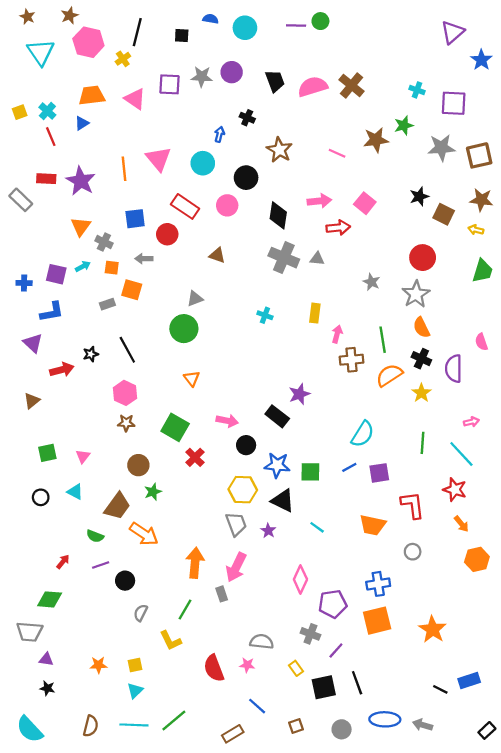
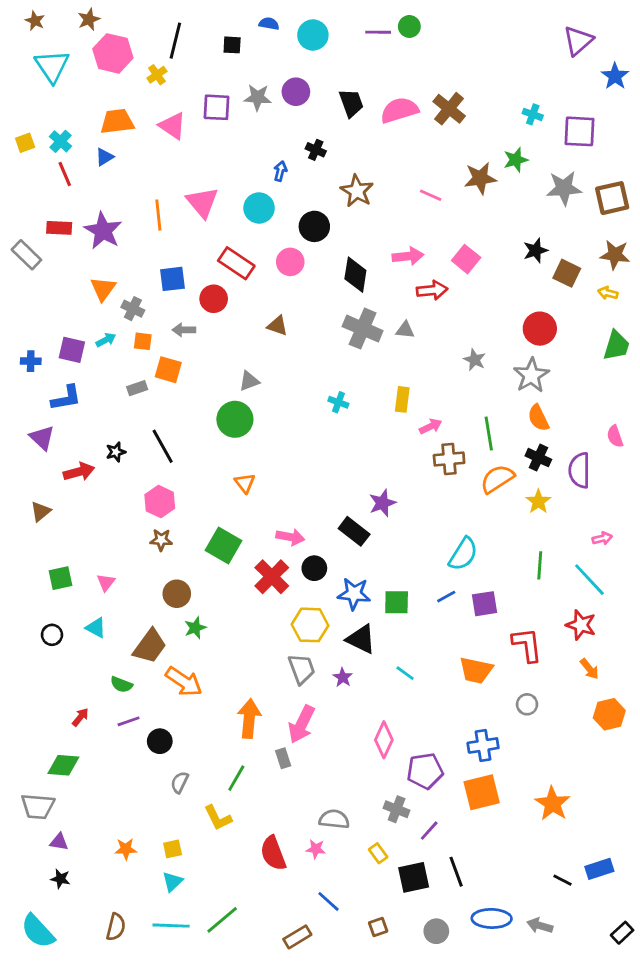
pink arrow: (337, 334) -> (431, 426), turned 49
red cross: (195, 457) -> (272, 577), moved, size x1.4

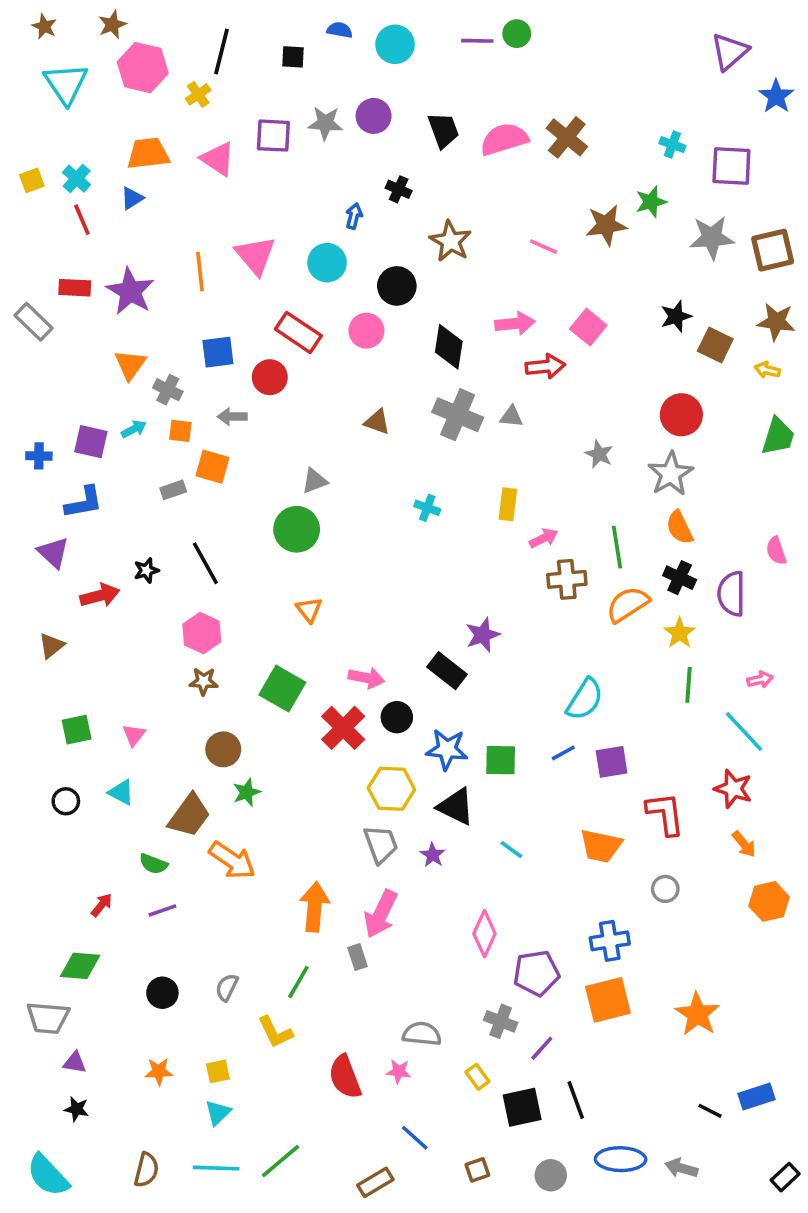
brown triangle: (277, 326) -> (377, 422), moved
green line: (540, 565) -> (689, 685), moved
black circle: (160, 741) -> (162, 993), moved

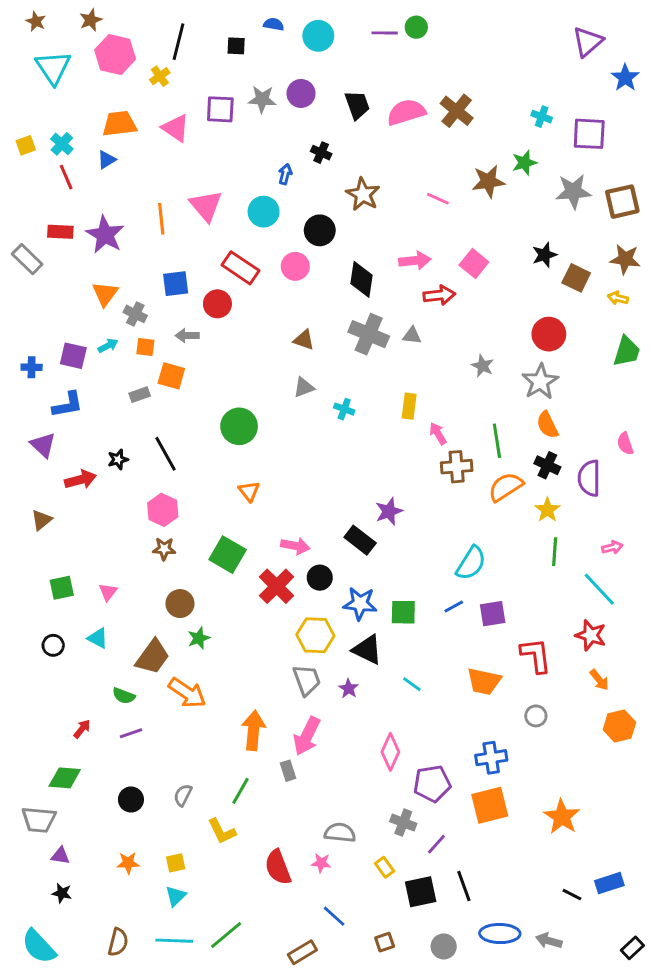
gray triangle: (315, 481) -> (304, 387), moved
pink arrow: (544, 538) -> (438, 434), turned -95

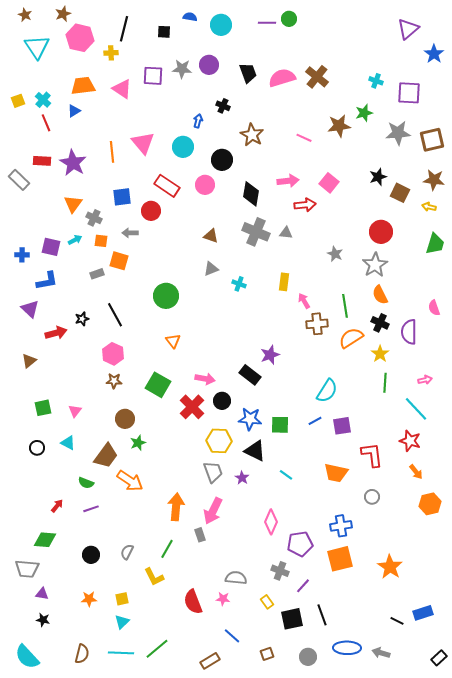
yellow cross: (160, 76) -> (111, 53), turned 32

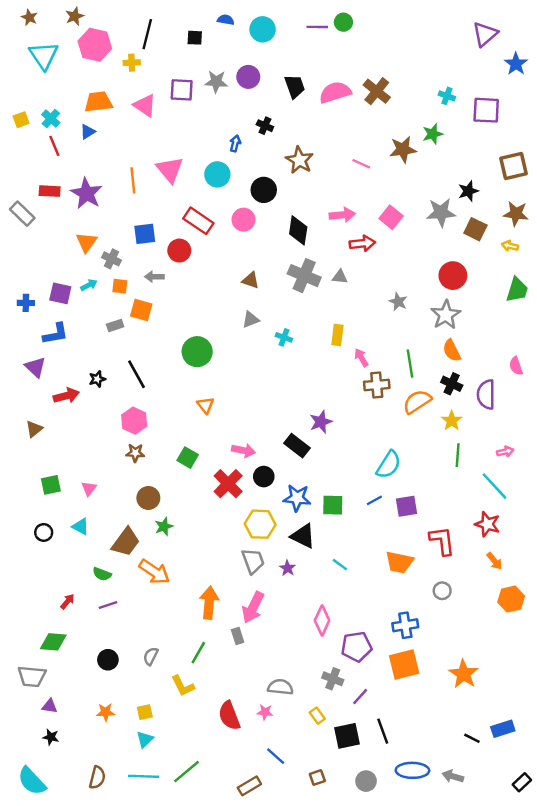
gray star: (398, 133) -> (441, 212), moved
black star: (378, 177) -> (468, 191), moved
green square: (158, 385) -> (188, 458), size x0.7

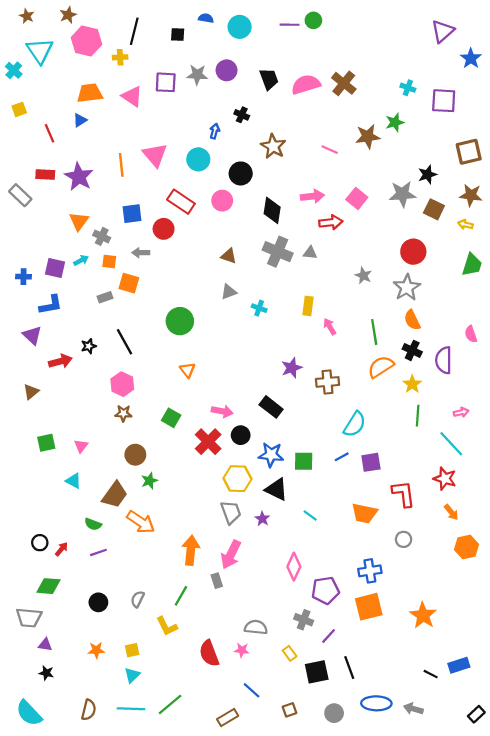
cyan cross: (51, 119) -> (14, 70), moved
brown cross: (377, 385) -> (328, 382), moved
purple star: (321, 422) -> (292, 368), moved
black circle: (44, 532) -> (40, 543), moved

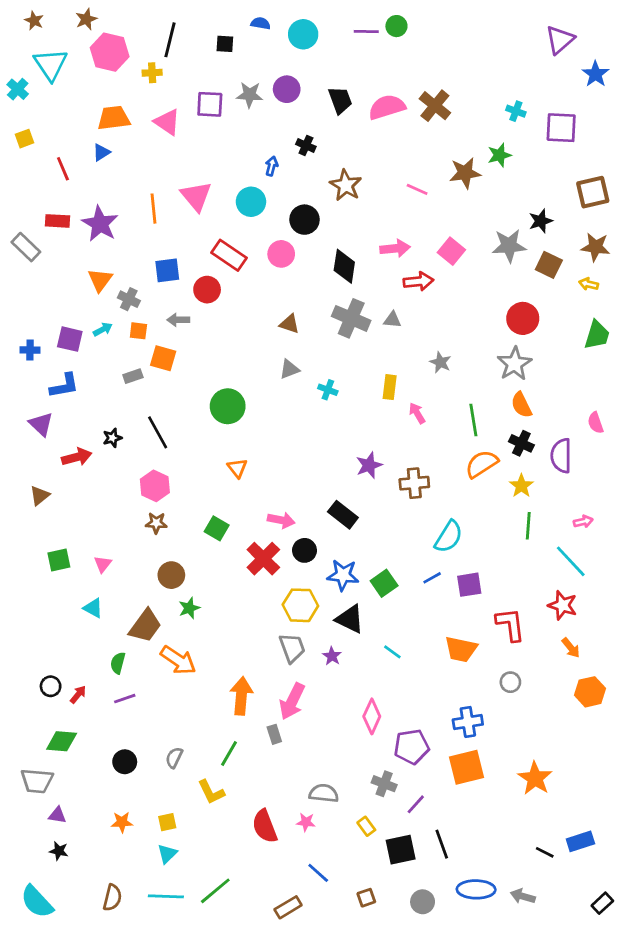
gray star: (363, 276) -> (440, 362), moved
green square: (304, 461) -> (384, 583), turned -36
green semicircle: (93, 524) -> (118, 663), turned 84

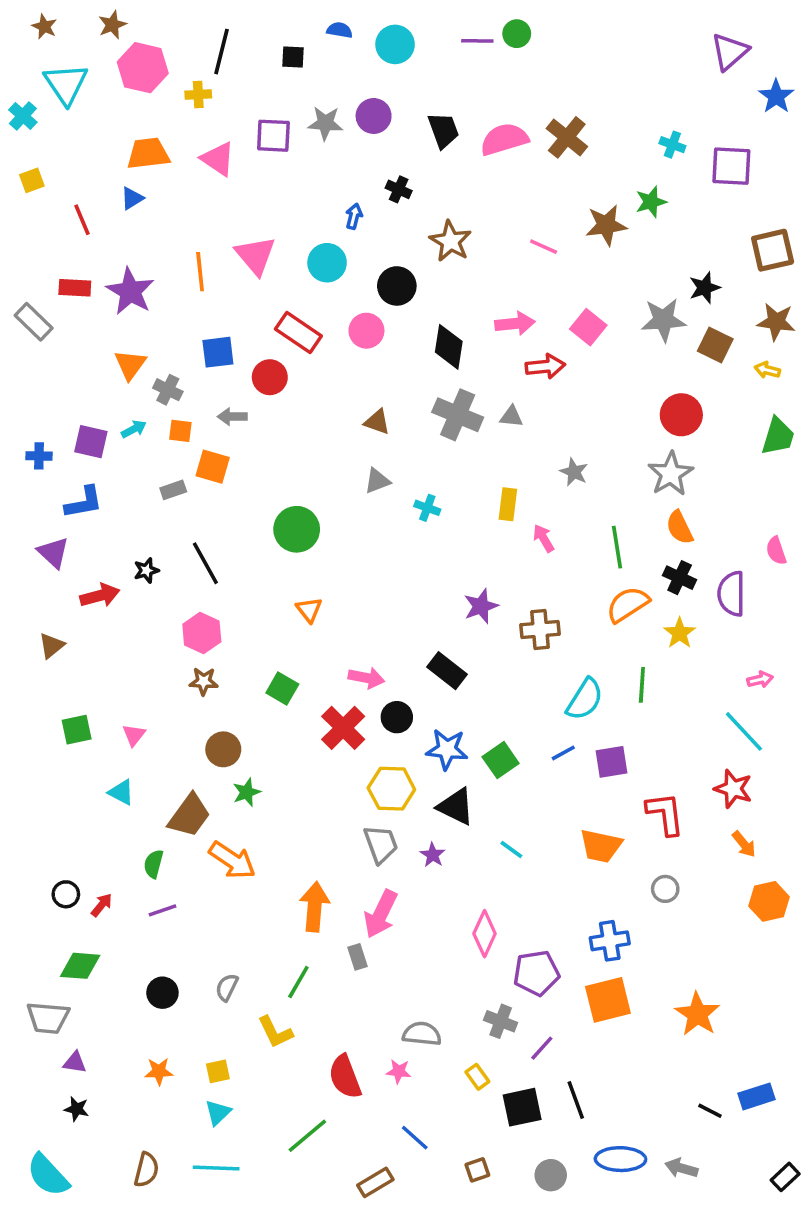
green line: (528, 526) -> (642, 685), moved
green line: (215, 891) -> (307, 1136), moved

